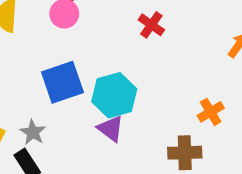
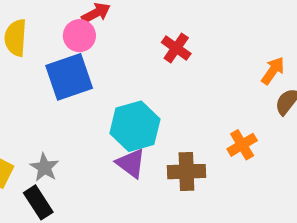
blue square: (62, 82) -> (69, 77), moved
brown cross: (185, 153) -> (186, 172), moved

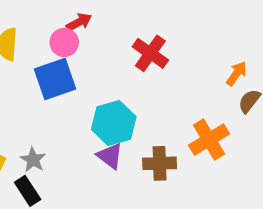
red cross: (176, 48) -> (150, 53), size x1.4
orange cross: (242, 145) -> (209, 140), size x1.5

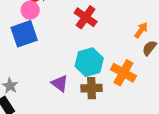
cyan hexagon: (114, 123) -> (89, 62), moved
orange cross: (209, 140) -> (123, 73), turned -30

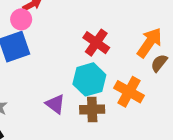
red cross: (86, 17) -> (96, 43), moved
orange arrow: (141, 30) -> (149, 43), size x1.6

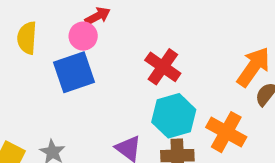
red cross: (96, 43) -> (163, 67), moved

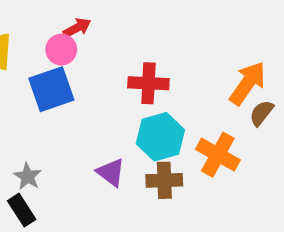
red cross: (163, 67) -> (148, 83), turned -32

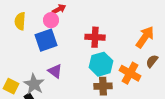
brown semicircle: (261, 113) -> (152, 61), moved
purple triangle: (111, 172) -> (55, 71), moved
gray star: (28, 176) -> (34, 84), size x1.5

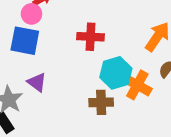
blue square: (46, 40) -> (25, 41), turned 30
cyan hexagon: (101, 64) -> (116, 73), moved

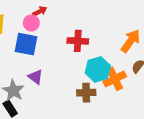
orange cross: (137, 85) -> (115, 79), turned 35

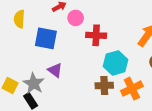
pink circle: (31, 23) -> (76, 18), moved
orange cross: (115, 79) -> (132, 89), moved

